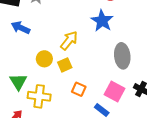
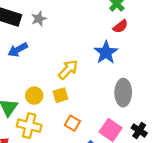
blue arrow: (21, 28) -> (18, 50), turned -60
yellow circle: (44, 59) -> (34, 96), moved

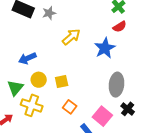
blue arrow: (18, 50) -> (27, 58), moved
yellow arrow: (68, 70) -> (71, 37), moved
black cross: (139, 131) -> (128, 109), moved

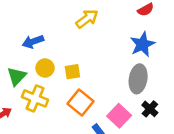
blue star: (105, 48) -> (142, 44), moved
orange square: (70, 107) -> (80, 103), size x1.5

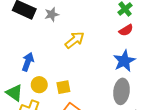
blue arrow: (33, 42) -> (28, 62), turned 132
green triangle: (17, 76) -> (14, 93), turned -36

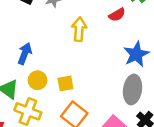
red semicircle: (126, 30) -> (117, 15), moved
yellow arrow: (75, 40) -> (79, 29), turned -48

